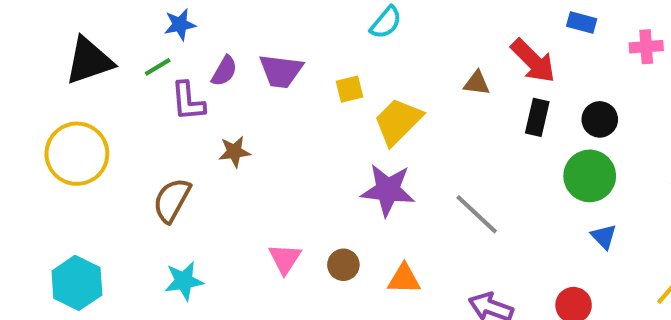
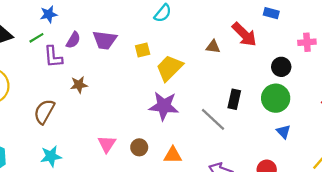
pink cross: (646, 47) -> (307, 42), moved
black rectangle: (537, 117) -> (234, 99), moved

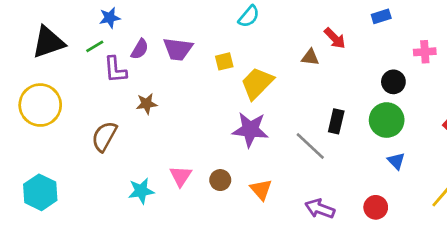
blue rectangle: (271, 13) -> (381, 16), turned -32
red arrow: (244, 34) -> (335, 38), moved, size x0.7
orange triangle: (173, 155) -> (261, 190), turned 48
cyan star: (51, 156) -> (141, 191), moved

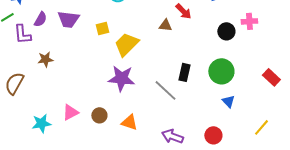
black circle: (393, 82) -> (226, 31), moved
pink triangle: (181, 176) -> (70, 112), turned 30
orange triangle: (261, 190) -> (129, 122), turned -30

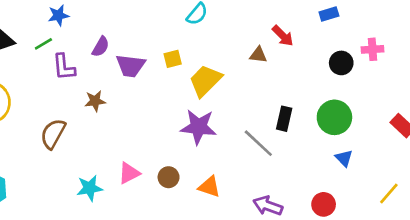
purple semicircle: (40, 19) -> (101, 47), moved
purple trapezoid: (68, 19) -> (130, 66), moved

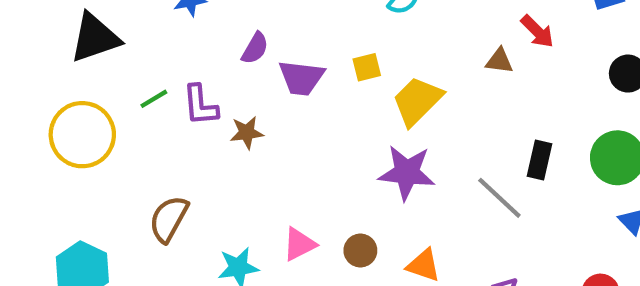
green line: (43, 44) -> (154, 99), moved
purple L-shape: (64, 67) -> (200, 105), moved
brown semicircle: (53, 134) -> (169, 219), moved

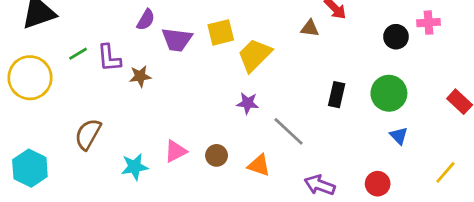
yellow square: (367, 67) -> (221, 32), size x1.4
purple star: (407, 173) -> (248, 103), size x0.6
gray line: (499, 198) -> (289, 131), moved

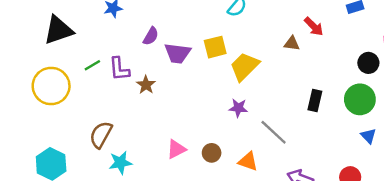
black circle: (396, 37) -> (368, 63), moved
brown star: (140, 76) -> (146, 85), turned -30
cyan star: (135, 167) -> (120, 163), moved

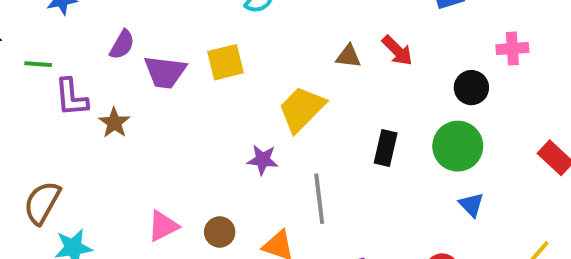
red arrow: (314, 26) -> (397, 50), moved
green line: (92, 65) -> (38, 64), moved, turned 35
yellow trapezoid: (244, 67) -> (302, 109), moved
gray line: (274, 132) -> (319, 199), turned 40

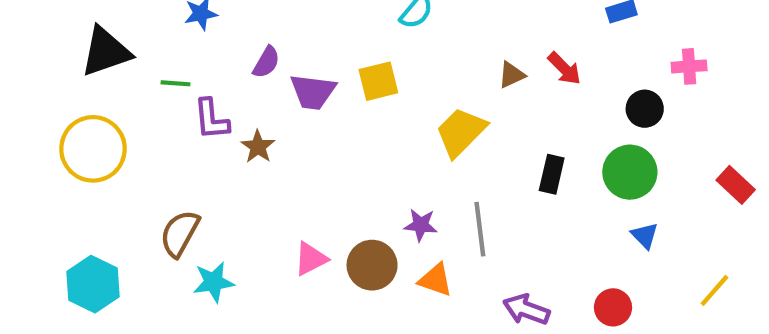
brown triangle: (348, 56) -> (512, 75), turned -32
purple star: (263, 160) -> (421, 225), moved
brown circle: (220, 232) -> (372, 265), size x1.5

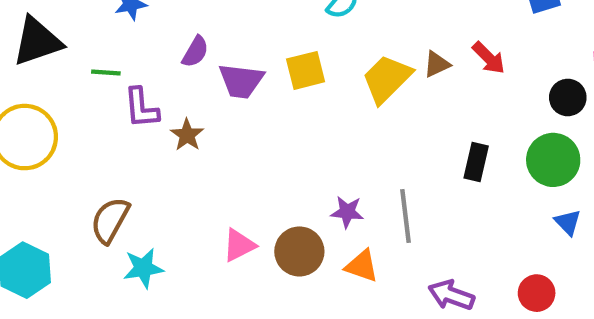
yellow trapezoid: (461, 132) -> (387, 79), moved

